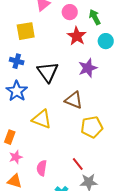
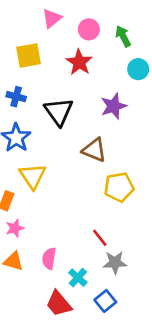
red star: (77, 36) -> (79, 62), moved
yellow triangle: (42, 119) -> (33, 176), moved, turned 35
pink semicircle: (42, 168) -> (49, 258), moved

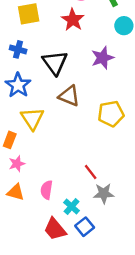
brown triangle: (94, 150) -> (69, 96), moved
yellow pentagon: (119, 187) -> (111, 114), moved
blue square: (105, 301) -> (85, 227), moved

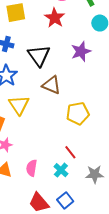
yellow pentagon: (111, 114) -> (78, 113), moved
gray star: (104, 193) -> (95, 174), moved
cyan cross: (72, 207) -> (61, 170), moved

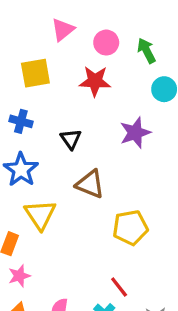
red star: (55, 18) -> (95, 81), turned -30
black triangle: (39, 56) -> (71, 139), size x0.6

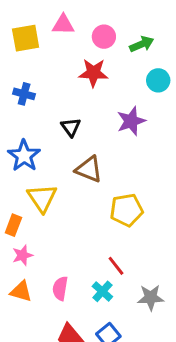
pink triangle: (63, 30) -> (63, 25), turned 40
green arrow: (146, 51) -> (142, 44), turned 95
yellow square: (35, 73) -> (26, 38), moved
blue cross: (21, 121) -> (24, 94), moved

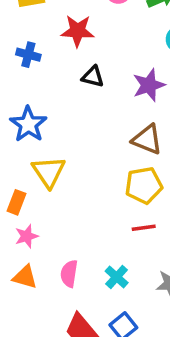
red star: (93, 73) -> (78, 31), moved
black triangle: (71, 127) -> (93, 77), moved, turned -40
brown triangle: (89, 169) -> (147, 139), moved
red line: (116, 266) -> (144, 228), moved, turned -60

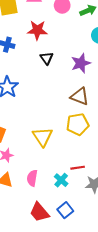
black triangle: (93, 77) -> (47, 58), turned 40
yellow triangle: (49, 172) -> (42, 137), moved
red line: (144, 228) -> (78, 168), moved

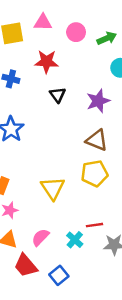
pink semicircle: (32, 178) -> (40, 237), turned 35
blue square: (65, 210) -> (59, 275), moved
red trapezoid: (39, 212) -> (26, 266), moved

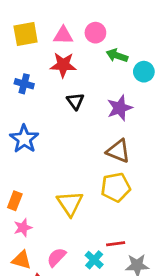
pink triangle: (43, 22) -> (63, 35), moved
green arrow: (107, 38) -> (117, 56), moved, turned -138

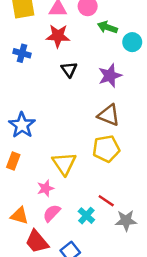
blue star: (24, 139) -> (22, 125), moved
pink star: (23, 228) -> (45, 188), moved
red line: (116, 244) -> (106, 201), turned 42

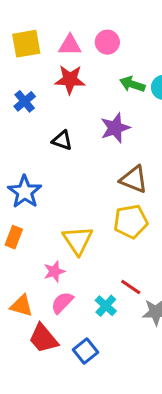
green arrow: (107, 27) -> (132, 84), moved
blue cross: (22, 53) -> (25, 101), turned 35
black triangle: (69, 69) -> (62, 140), moved, turned -35
purple star: (110, 76) -> (115, 128), moved

